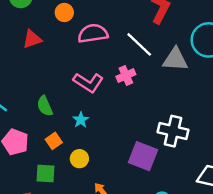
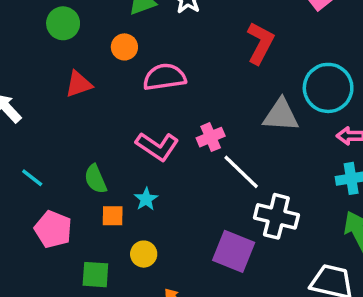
white line: (139, 44) -> (241, 172), moved
orange square: (54, 141) -> (113, 216), moved, turned 35

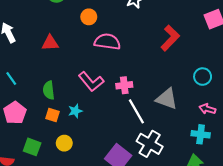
red triangle: (79, 84) -> (50, 43), moved
cyan circle: (328, 88) -> (203, 77), size x0.6
gray triangle: (281, 115) -> (167, 99), moved

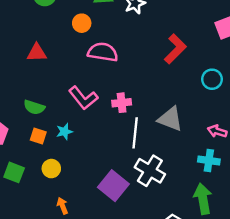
cyan circle: (203, 77) -> (212, 79), moved
green semicircle: (49, 90) -> (34, 107), turned -66
white line: (136, 111) -> (135, 133), turned 35

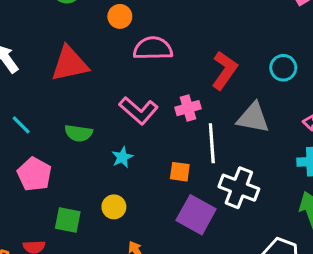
red L-shape: (175, 49) -> (224, 70), moved
red triangle: (37, 53) -> (70, 64), size x1.5
cyan circle: (212, 79) -> (283, 68), moved
orange square: (38, 136) -> (180, 172), moved

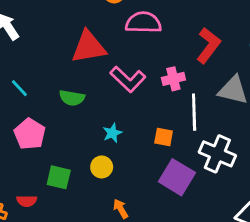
red triangle: (70, 64) -> (89, 47), moved
cyan star: (122, 157) -> (112, 133), moved

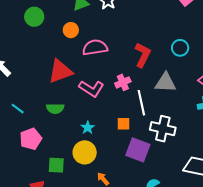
pink pentagon: (30, 134) -> (31, 139), turned 30
yellow circle: (102, 167) -> (85, 152), size x1.5

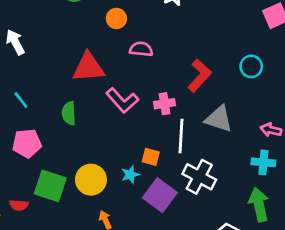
pink semicircle: (95, 47) -> (141, 49), size x0.7
cyan circle: (180, 48) -> (251, 66), moved
green semicircle: (55, 109) -> (69, 113), turned 72
cyan star: (88, 128) -> (130, 175), moved
green square: (56, 165) -> (50, 186), size x1.4

